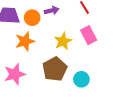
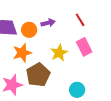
brown pentagon: (55, 69) -> (38, 75), moved

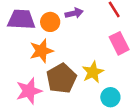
yellow star: (59, 53) -> (93, 72), moved

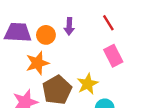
purple arrow: (74, 13) -> (69, 26), turned 105

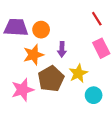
purple arrow: (69, 26) -> (62, 49), moved

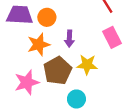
yellow star: (78, 73) -> (87, 65), turned 30
cyan circle: (94, 95) -> (76, 99), moved

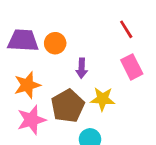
orange star: (39, 45) -> (27, 85), moved

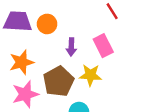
pink rectangle: (132, 67) -> (103, 46), moved

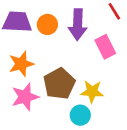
purple arrow: (71, 47) -> (78, 24), moved, size x1.6
yellow star: (90, 75) -> (92, 92), moved

